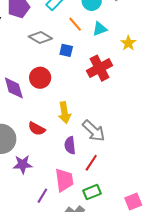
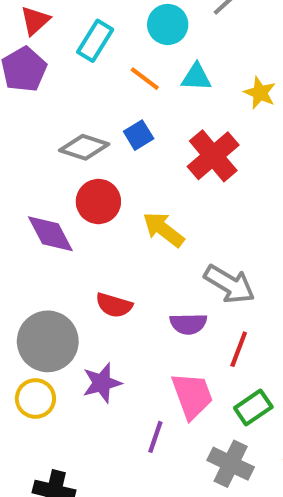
cyan triangle: (100, 29) -> (196, 77), turned 35
gray diamond: (40, 38) -> (84, 147), moved
blue square: (66, 50) -> (139, 135), turned -32
yellow arrow: (64, 113) -> (163, 229), moved, turned 150
purple semicircle: (70, 145) -> (188, 324), turned -72

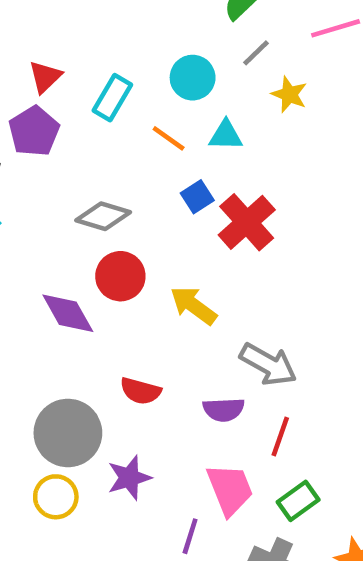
yellow star: (260, 93) -> (289, 94), moved
blue square: (139, 135) -> (197, 197), moved

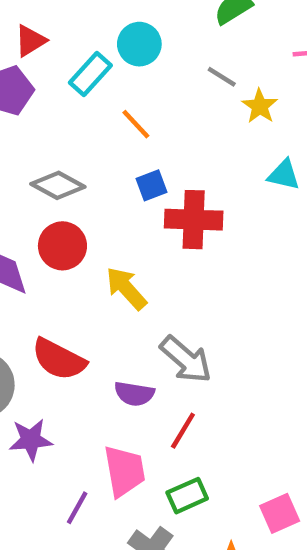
gray line: (256, 53) -> (222, 77), moved, turned 64
cyan circle: (193, 78) -> (139, 44), moved
cyan triangle: (226, 135) -> (284, 175), moved
red cross: (247, 222) -> (194, 220), turned 32
red semicircle: (141, 391) -> (59, 359), size x1.4

